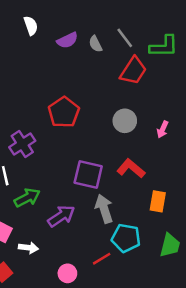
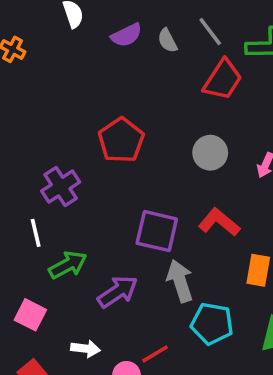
white arrow: (28, 248) -> (86, 349), moved
red line: (102, 259) -> (155, 354), moved

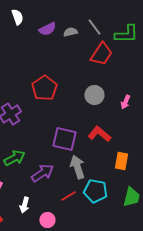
gray semicircle: (167, 41) -> (70, 32), turned 104
white arrow: (86, 349) -> (24, 205), turned 98
red line: (155, 354) -> (68, 196), moved

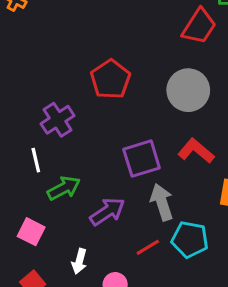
gray circle: (94, 95) -> (188, 90), size x1.4
purple square: (64, 139) -> (142, 159), turned -30

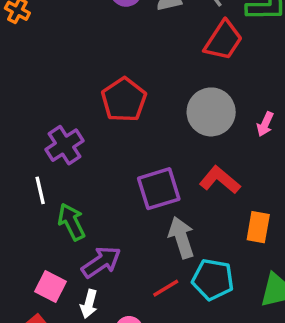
green arrow: (64, 188) -> (72, 222), turned -88
purple arrow: (107, 211) -> (101, 262), moved
pink square: (31, 232) -> (51, 286), moved

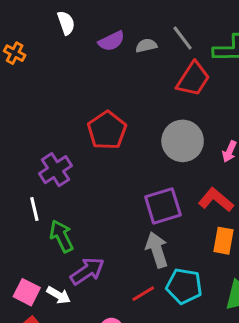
red L-shape: (220, 180) -> (216, 200), moved
purple square: (159, 189) -> (163, 206), moved
pink square: (51, 286) -> (27, 292), moved
white arrow: (89, 304) -> (59, 295), moved, turned -75

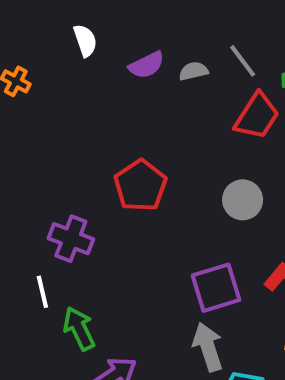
gray circle: (183, 141) -> (243, 200), size x0.7
purple cross: (55, 170) -> (71, 239), turned -36

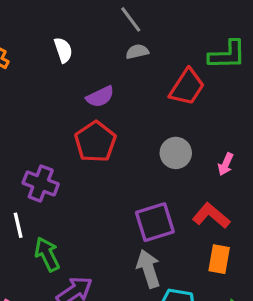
white semicircle: (85, 40) -> (63, 50), moved
gray line: (243, 61) -> (131, 19), moved
purple semicircle: (147, 65) -> (100, 97), moved

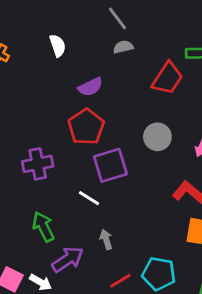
purple cross: (41, 184) -> (38, 164), turned -32
purple square: (155, 222) -> (110, 165), moved
white line: (18, 225) -> (89, 198), moved, turned -45
gray arrow: (148, 269) -> (106, 239), moved, size x0.6

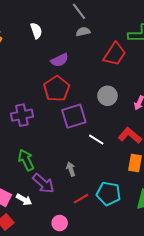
white line: (89, 198) -> (96, 140), moved
purple arrow: (68, 259) -> (43, 183), turned 75

